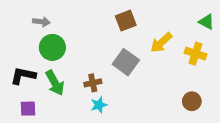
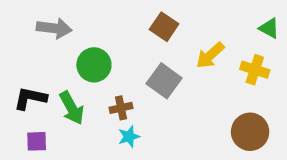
brown square: (126, 21) -> (164, 27), turned -35
gray arrow: (41, 22) -> (54, 28), size x1.5
green circle: (52, 47) -> (94, 65), moved
brown circle: (192, 101) -> (250, 132), size x1.5

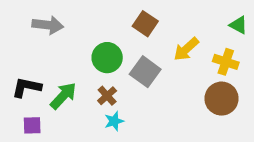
green circle: (94, 65) -> (107, 58), moved
green arrow: (72, 108) -> (63, 96), turned -108
brown cross: (121, 108) -> (107, 96), turned -30
brown circle: (250, 132) -> (222, 99), moved

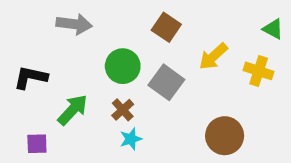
gray arrow: (48, 25) -> (74, 24), moved
black L-shape: (27, 87) -> (30, 77), moved
brown circle: (222, 99) -> (225, 136), moved

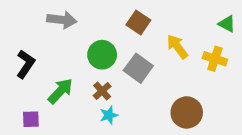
yellow arrow: (213, 56) -> (177, 47), turned 95
black L-shape: (30, 77) -> (25, 64), turned 112

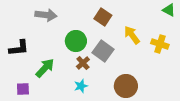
green triangle: (227, 24) -> (169, 10), moved
black L-shape: (25, 64) -> (19, 48), turned 50
brown cross: (102, 91) -> (83, 63), moved
brown circle: (187, 112) -> (126, 86), moved

